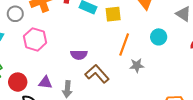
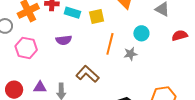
purple semicircle: (79, 55) -> (64, 40), moved
gray star: (137, 65) -> (130, 54), moved

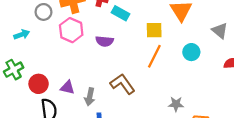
yellow square: (97, 16) -> (154, 30), moved
pink hexagon: (26, 48) -> (71, 30), moved
gray star: (130, 54) -> (176, 104), moved

